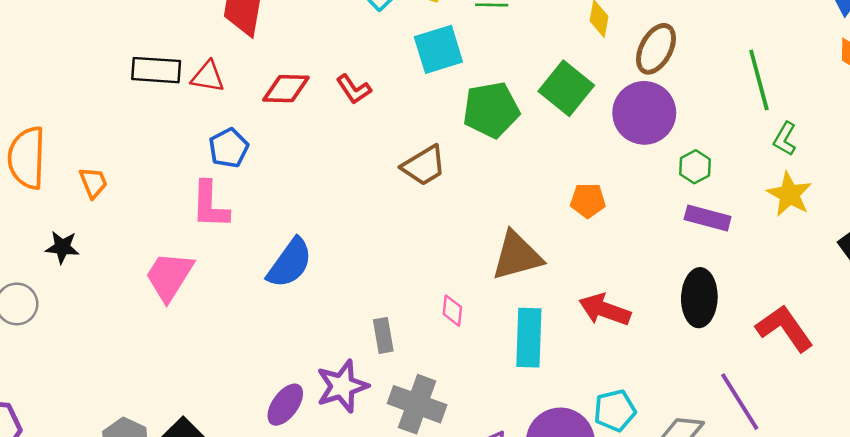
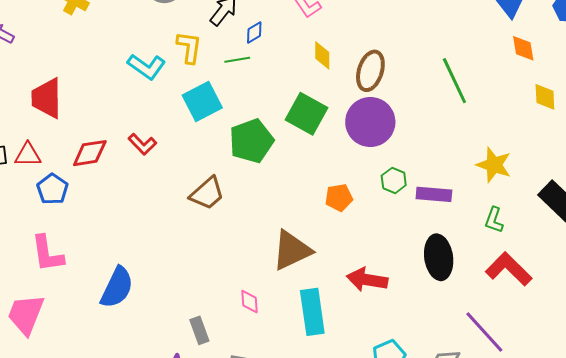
green L-shape: (785, 139) -> (494, 220), moved
blue pentagon: (229, 148) -> (52, 189), moved
green hexagon: (695, 167) -> (394, 180), moved

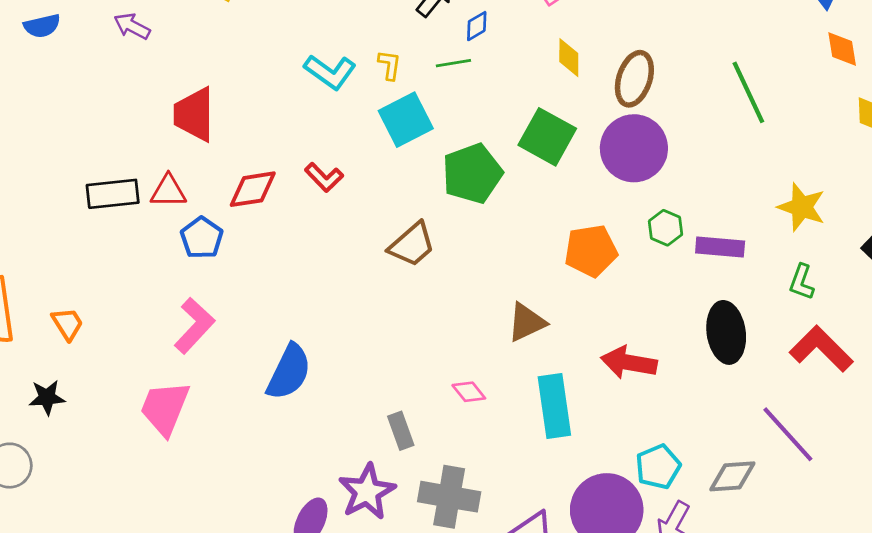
yellow L-shape: (189, 47) -> (390, 65), moved, size x0.7
orange pentagon: (339, 198) -> (591, 251), size x1.4
brown triangle: (292, 250) -> (527, 322), size x0.7
pink L-shape: (47, 254) -> (194, 326), turned -129
pink diamond: (249, 302) -> (469, 392), turned -35

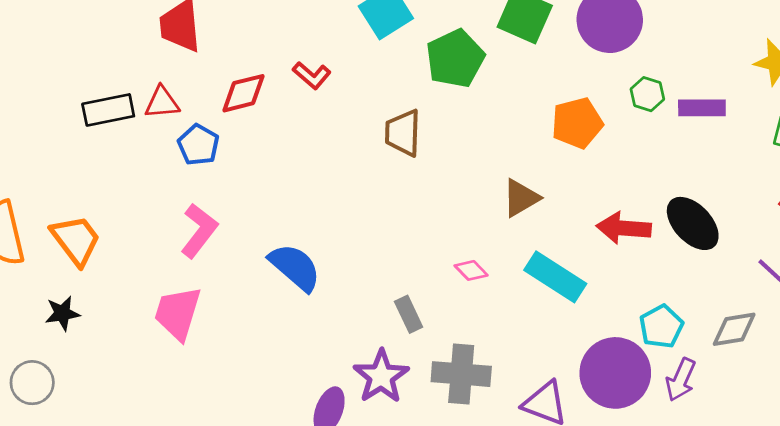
brown trapezoid: (412, 245) -> (403, 133), turned 138
orange trapezoid: (67, 324) -> (76, 240), size x1.6
black ellipse: (726, 332) -> (693, 223), moved, turned -30
blue semicircle: (289, 372) -> (295, 267), turned -70
cyan rectangle: (554, 406) -> (555, 277), turned -44

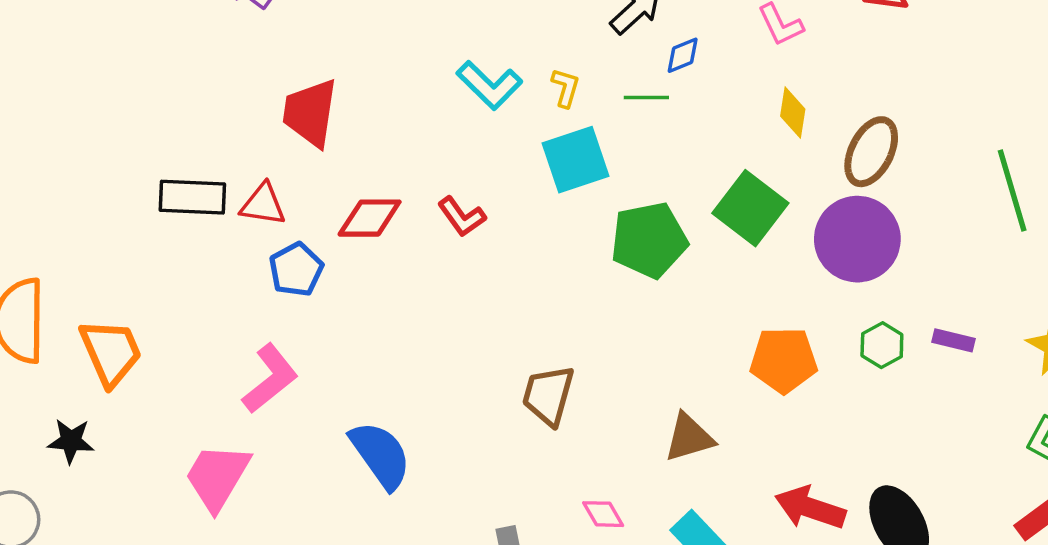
purple rectangle: (702, 108) -> (954, 340), moved, size x0.7
brown trapezoid: (403, 133) -> (548, 395), moved

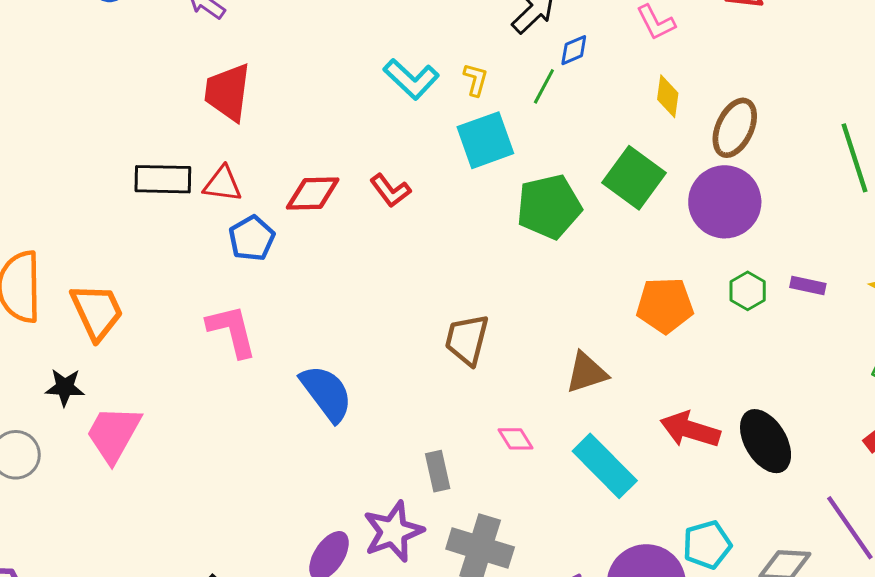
green line: (646, 98) -> (544, 86), turned -60
red trapezoid: (310, 113) -> (228, 92), moved
pink L-shape: (270, 379) -> (232, 331), turned -64
pink trapezoid: (217, 477) -> (113, 434), moved

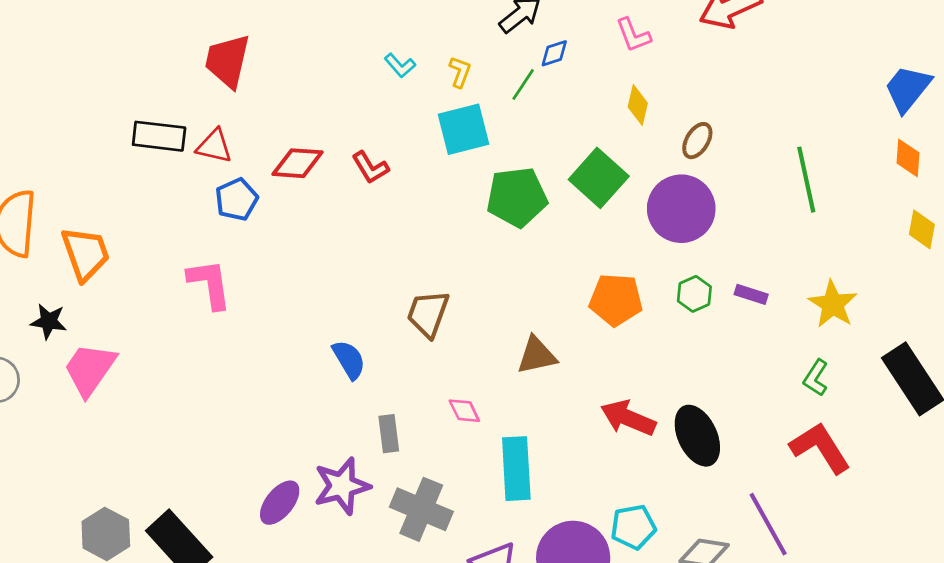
cyan L-shape: (411, 79) -> (400, 65), size x0.6
brown ellipse: (735, 128) -> (697, 141), size x0.7
blue semicircle: (326, 393) -> (349, 360), moved, size x0.7
cyan rectangle: (605, 466) -> (516, 469), moved, turned 36

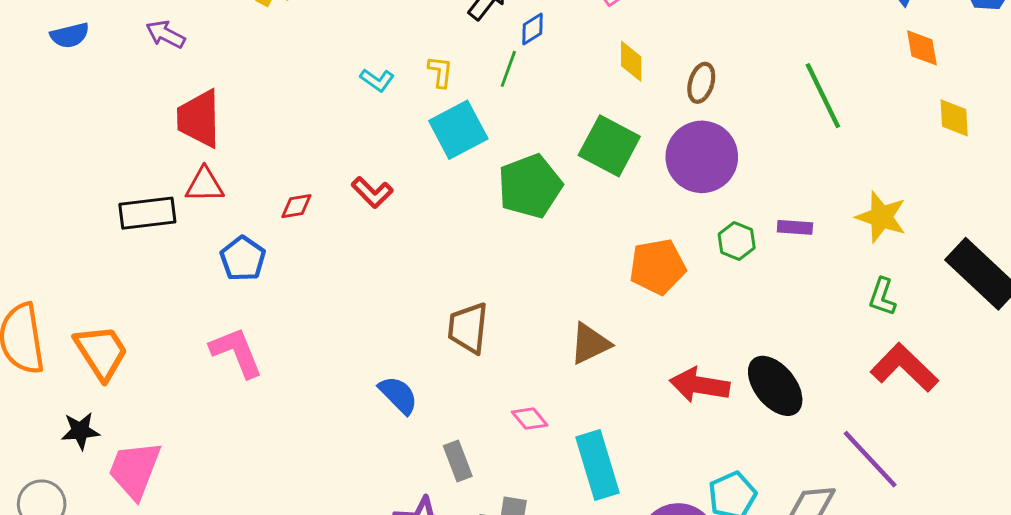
red triangle: (214, 146) -> (205, 185), moved
red diamond: (298, 163) -> (296, 206), size x0.6

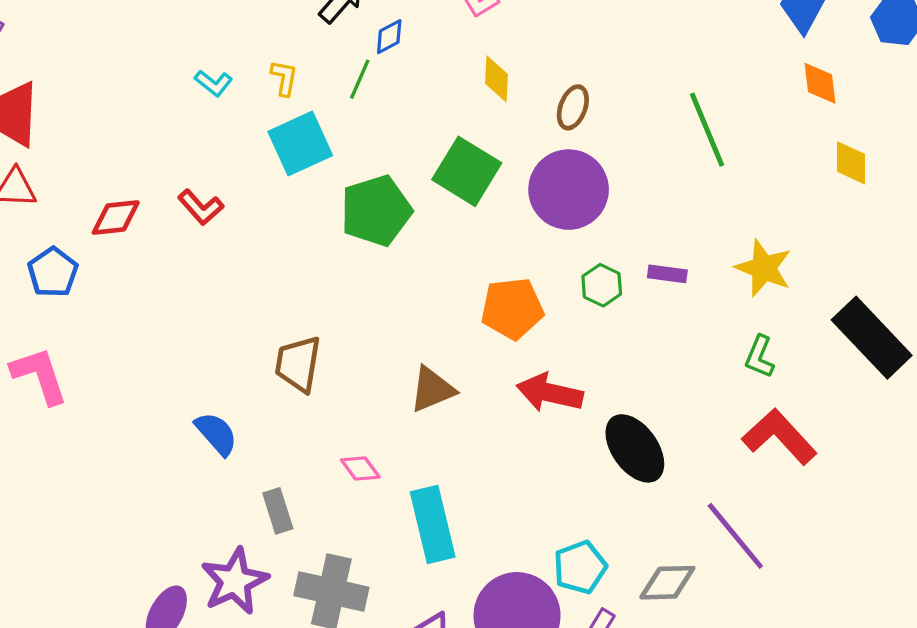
red diamond: (296, 206) -> (116, 218), size x1.4
red arrow: (700, 385) -> (550, 393), moved

